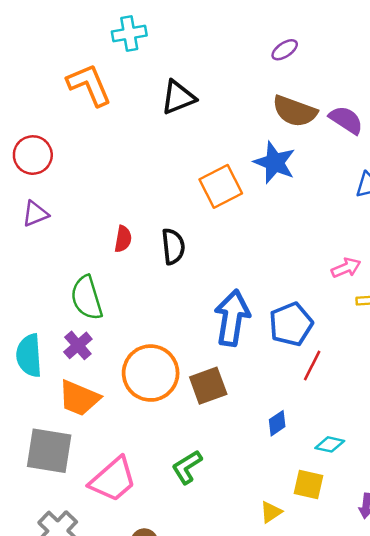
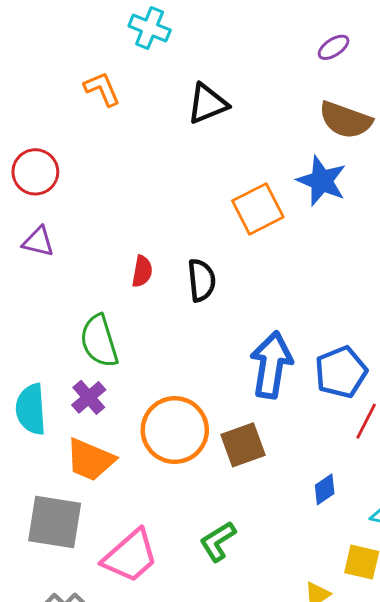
cyan cross: (129, 33) -> (150, 28), turned 32
orange L-shape: (89, 85) -> (102, 89), size x0.7
purple triangle: (35, 214) -> (38, 242), turned 36

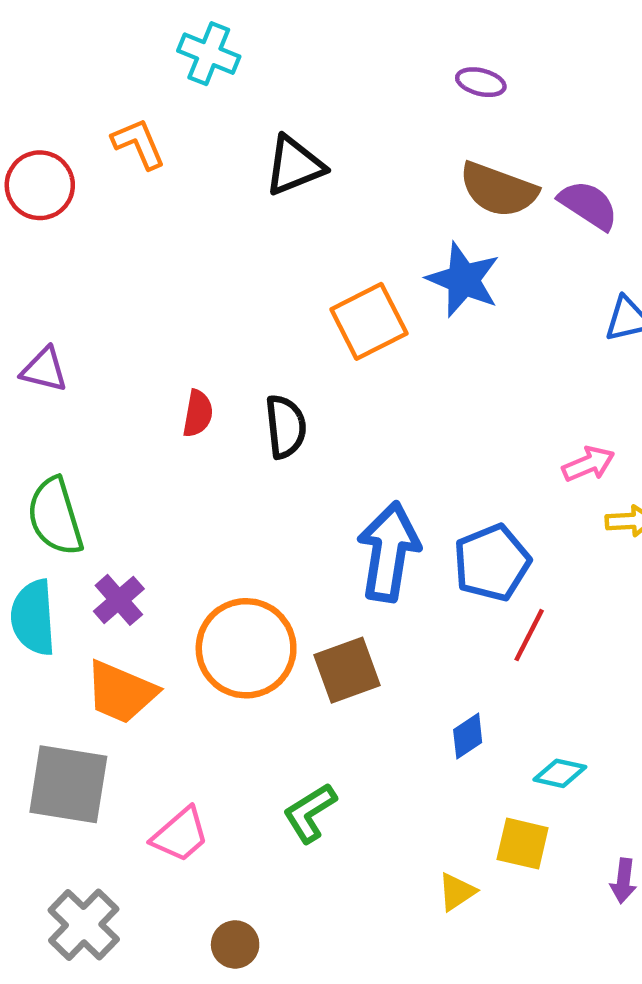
purple ellipse: (334, 47) -> (481, 82), turned 48
red circle: (35, 172) -> (40, 185), moved
green semicircle: (99, 341) -> (55, 517), moved
pink trapezoid: (130, 556) -> (180, 835), size x0.7

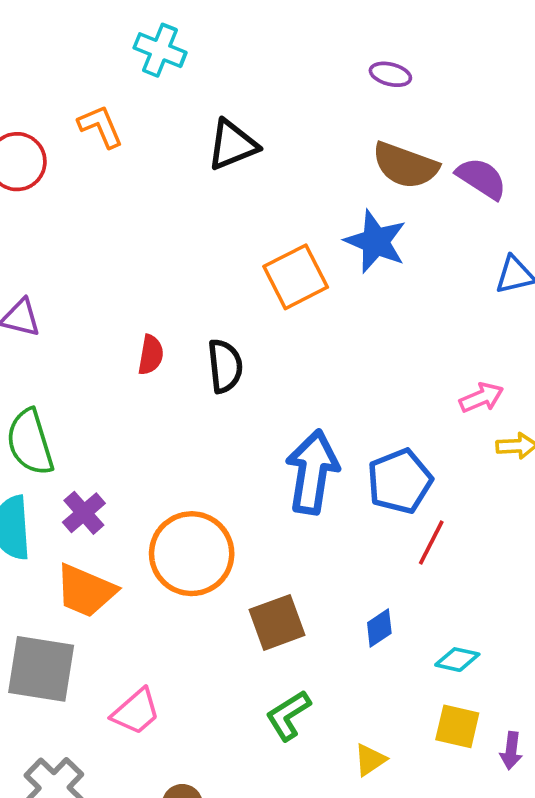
brown square: (347, 670) -> (277, 622), moved
green L-shape: (310, 813) -> (288, 715), moved
yellow square: (523, 844) -> (457, 726), moved

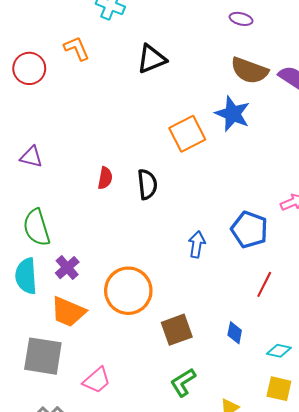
blue arrow: (312, 472) -> (197, 244), size x0.6
blue pentagon: (400, 481) -> (249, 230), moved, turned -30
blue diamond: (379, 628) -> (235, 333), turned -45

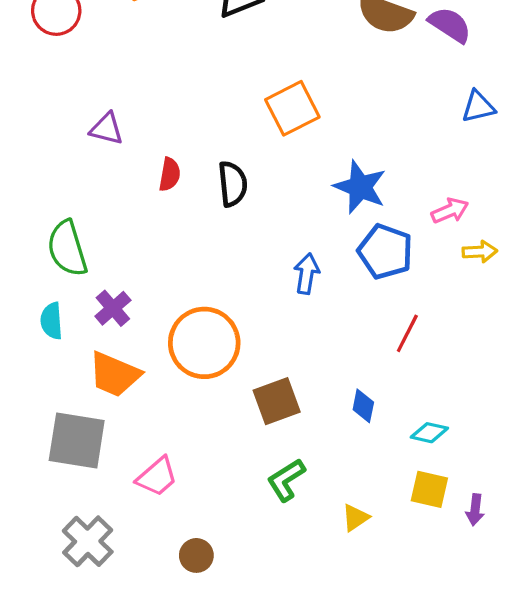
blue star: (233, 114) -> (360, 187), moved
purple triangle: (31, 157) -> (107, 129), moved
cyan semicircle: (26, 276) -> (51, 321), size x0.7

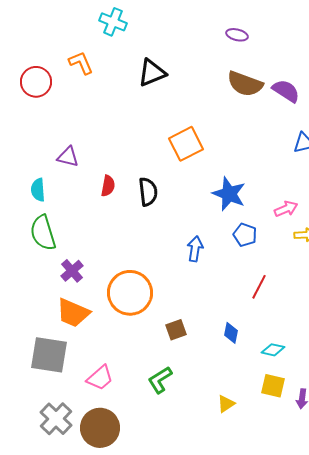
blue pentagon: (385, 252) -> (245, 235), size x0.7
cyan semicircle: (51, 321) -> (38, 190), moved
brown square: (277, 401) -> (176, 330), size x0.7
green L-shape: (286, 480) -> (160, 380), moved
brown circle: (196, 555) -> (100, 428), moved, size x1.8

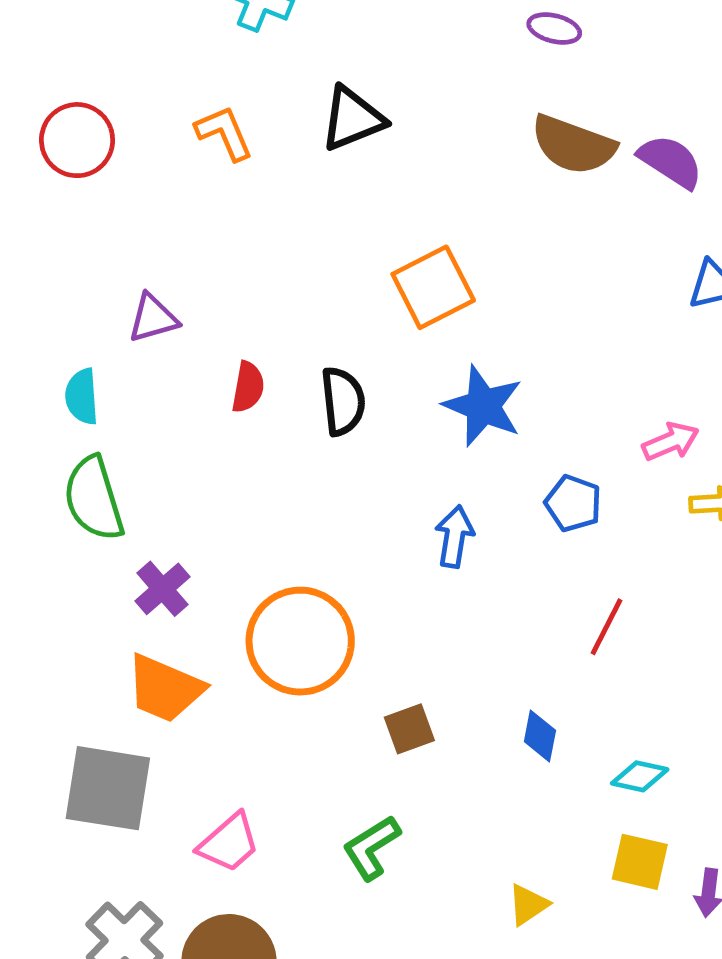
orange L-shape: (81, 63) -> (224, 133), moved
purple triangle: (68, 157) -> (153, 318), turned -30
blue star: (229, 194) -> (483, 406), moved

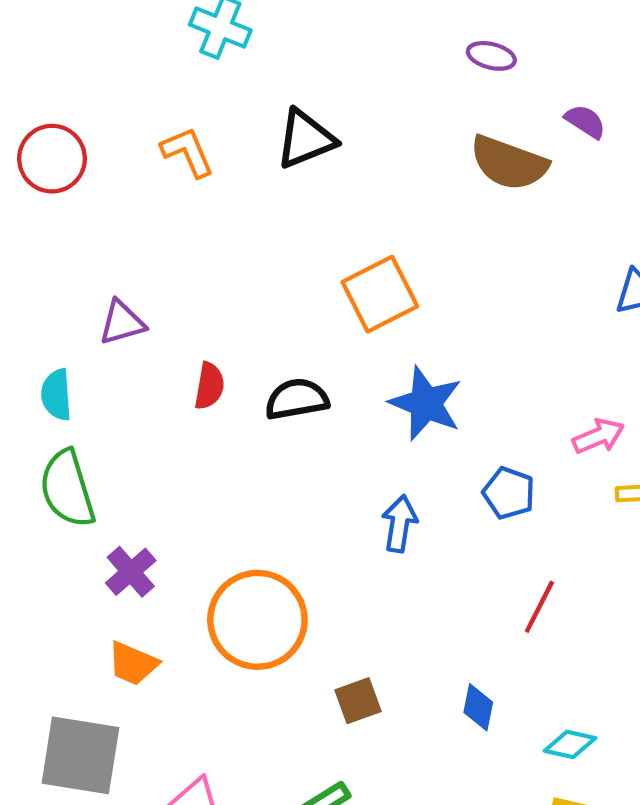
purple semicircle: (671, 161) -> (585, 121), moved, size x0.7
black semicircle: (343, 401) -> (297, 399), turned -94
orange trapezoid: (165, 689) -> (133, 664), size x0.7

